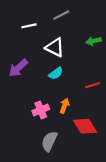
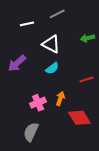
gray semicircle: (49, 141) -> (31, 132), moved

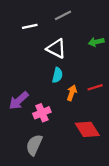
purple arrow: (17, 63) -> (19, 101), moved
cyan semicircle: (52, 68) -> (57, 75), turned -40
orange arrow: (60, 99) -> (72, 93), moved

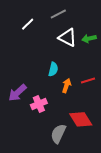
white line: (30, 26) -> (28, 24), turned -32
white triangle: (56, 49) -> (68, 38), moved
gray semicircle: (34, 145) -> (58, 134), moved

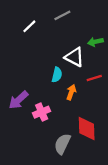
white triangle: (68, 38) -> (74, 57), moved
red line: (88, 80) -> (94, 78), moved
red diamond: (81, 119) -> (87, 129), turned 30

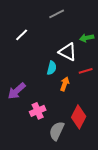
white line: (29, 26) -> (22, 35), moved
pink cross: (42, 112) -> (38, 111), moved
red diamond: (87, 129) -> (79, 117), turned 30

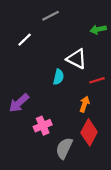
gray line: (57, 14) -> (51, 16), moved
green arrow: (87, 38) -> (98, 29), moved
orange arrow: (65, 84) -> (85, 104), moved

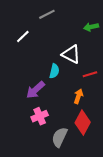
purple arrow: (19, 103) -> (35, 90), moved

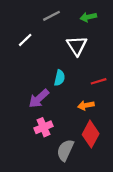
green arrow: (91, 27) -> (88, 17), moved
white triangle: (71, 54) -> (77, 46), moved, turned 30
orange arrow: (78, 96) -> (86, 105), turned -120

